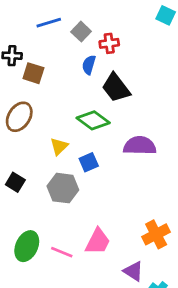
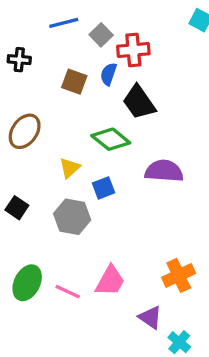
red cross: (109, 43) -> (133, 50), size x1.4
brown square: (33, 73) -> (74, 82), moved

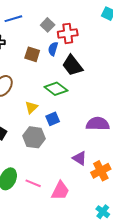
blue line: (64, 23) -> (13, 19), moved
purple semicircle: (164, 171) -> (98, 124), moved
pink trapezoid: (110, 281) -> (60, 191), moved
purple triangle: (150, 317) -> (80, 158), moved

